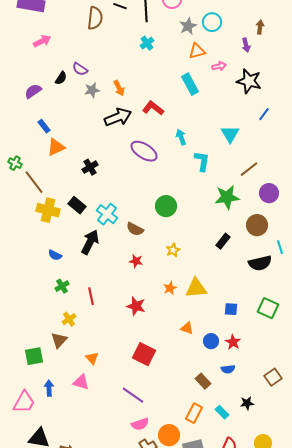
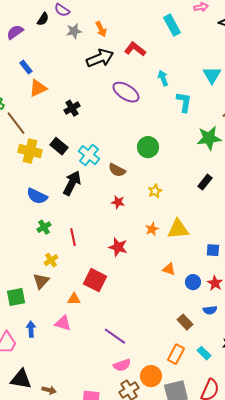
blue semicircle: (55, 255) -> (37, 196), size x1.5
red square: (144, 354) -> (95, 280), moved
orange triangle: (92, 358) -> (74, 299), turned -48

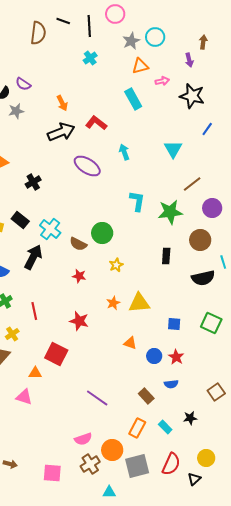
gray star: (74, 31) -> (16, 111), moved
cyan L-shape: (184, 102) -> (137, 201), moved
green circle: (148, 147) -> (102, 233), moved
black rectangle: (205, 182) -> (166, 256), turned -35
purple line: (115, 336) -> (97, 398), moved

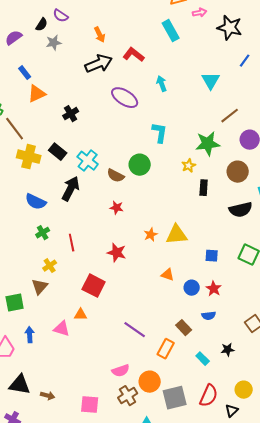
cyan L-shape: (137, 201) -> (160, 133), moved
yellow star: (116, 265) -> (189, 166), moved
orange triangle: (35, 373) -> (81, 315), moved
orange rectangle: (137, 428) -> (166, 349), moved

